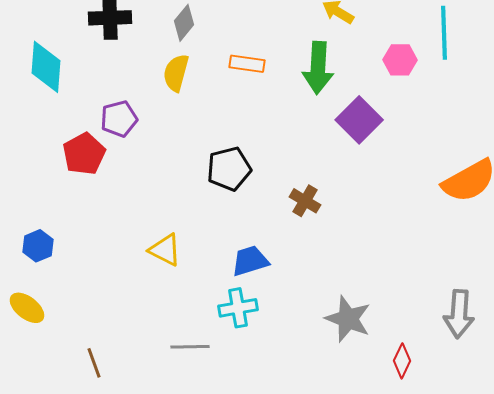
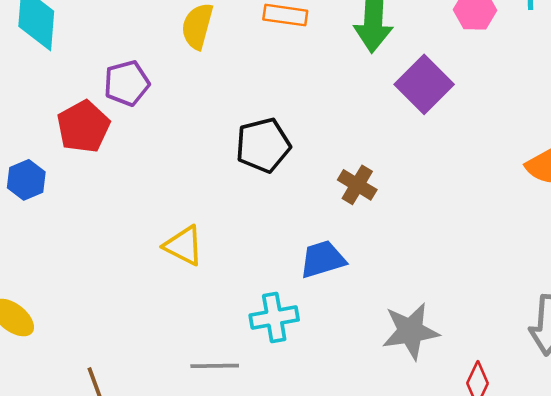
blue hexagon: (38, 246) -> (26, 180), moved
blue trapezoid: (250, 261) -> (323, 259), moved
gray star: (348, 319) -> (411, 331), turned -30

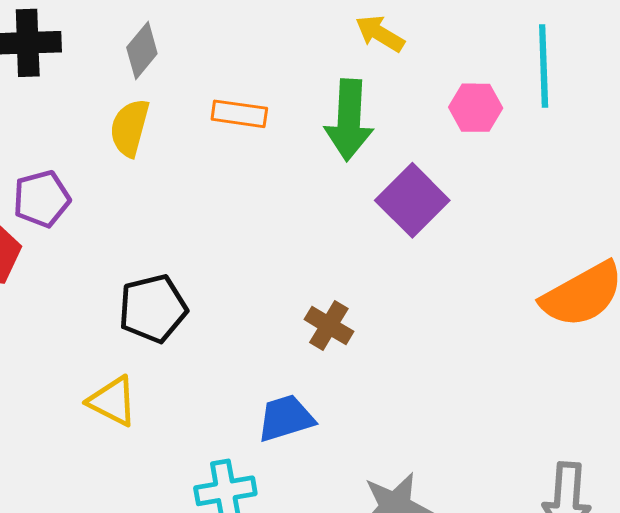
black pentagon: (263, 145) -> (153, 308), moved

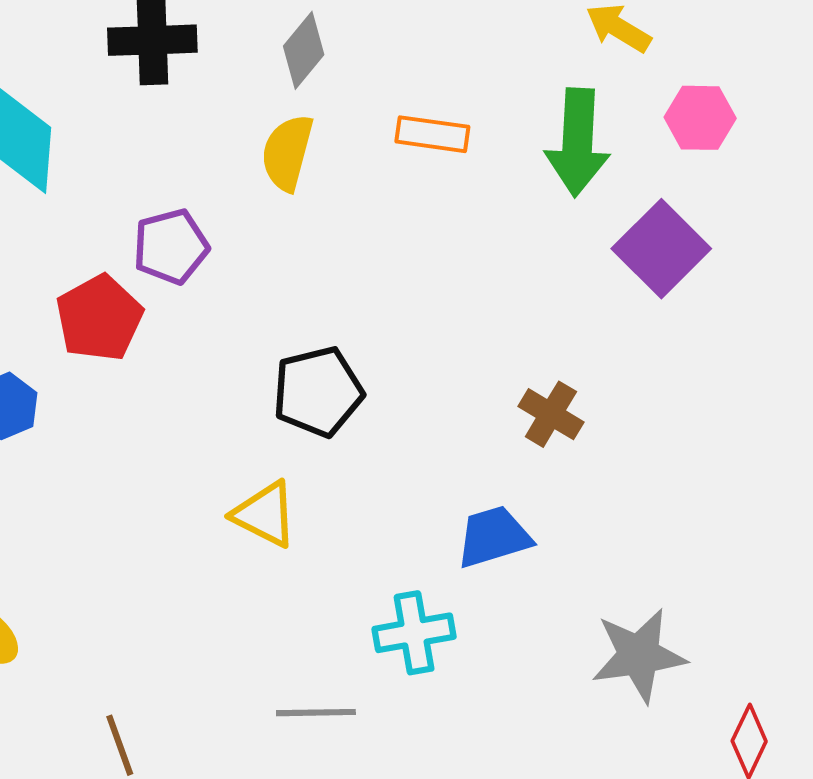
pink hexagon: (476, 108) -> (700, 118), moved

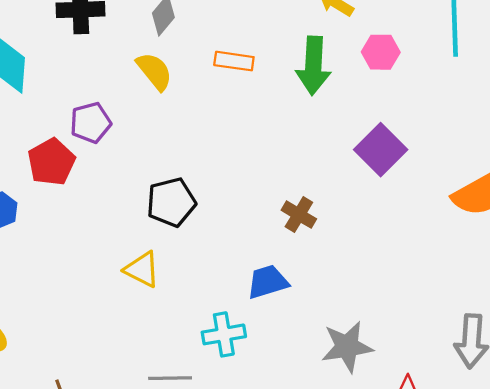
yellow semicircle: (287, 153) -> (154, 71), turned 126
purple square: (661, 249) -> (381, 150), moved

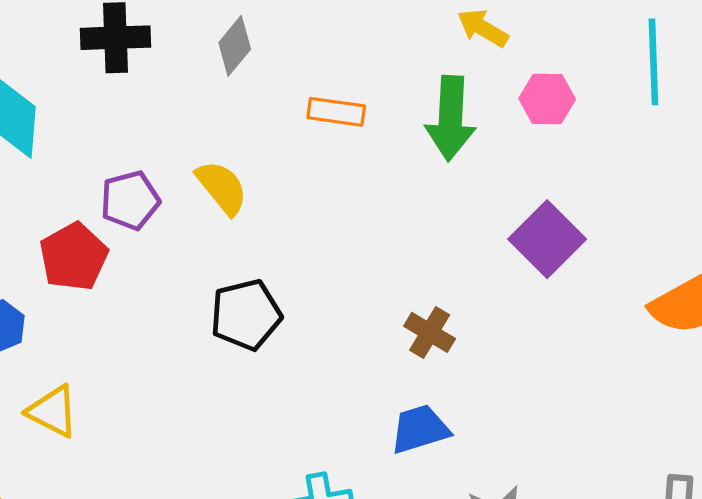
yellow semicircle: (154, 71) -> (222, 188), moved
yellow triangle: (142, 269) -> (53, 411), moved
blue trapezoid: (268, 282) -> (420, 429), moved

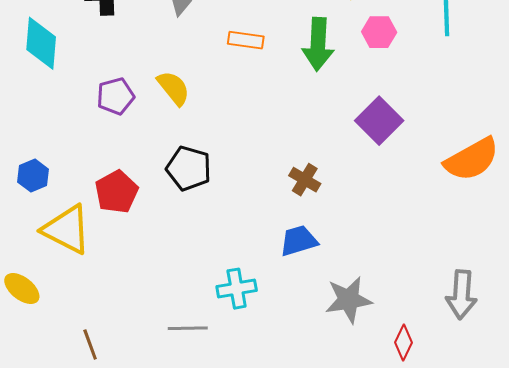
red pentagon: (74, 257) -> (116, 192), moved
black pentagon: (246, 315) -> (189, 168), turned 30
yellow triangle: (53, 411) -> (67, 229), size x1.5

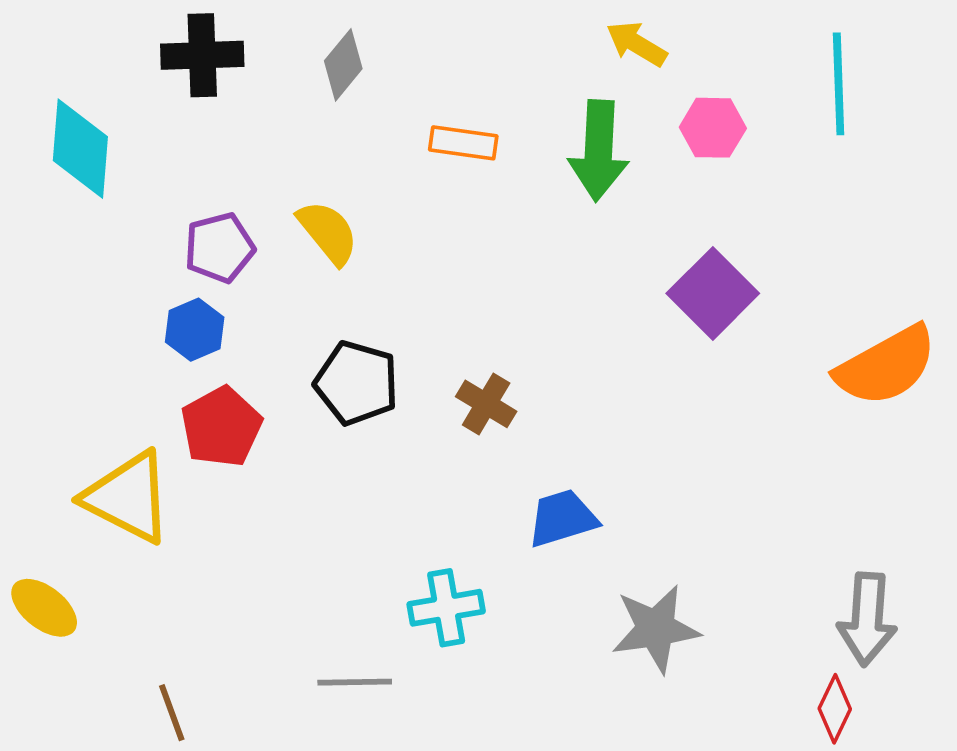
blue hexagon: (33, 176) -> (195, 330), moved
brown cross: (305, 180) -> (486, 404), moved
red diamond: (403, 342) -> (835, 709), moved

